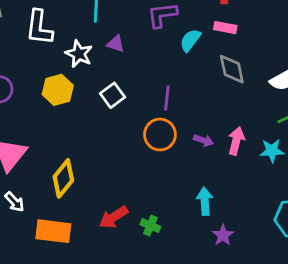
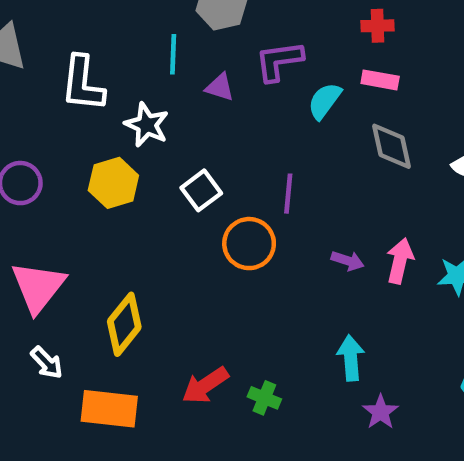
purple triangle: (116, 44) -> (220, 87), moved
orange circle: (160, 135) -> (249, 244), moved

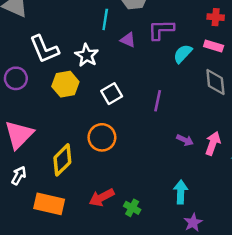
white L-shape: (83, 84) -> (44, 49), moved, turned -36
orange circle: (249, 244) -> (102, 137), moved
white arrow: (47, 363) -> (19, 175), turned -114

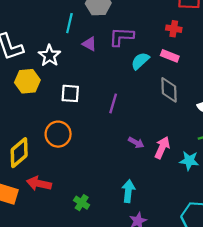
white square: (112, 94) -> (70, 93), turned 30
red arrow: (102, 197) -> (39, 184), moved, turned 35

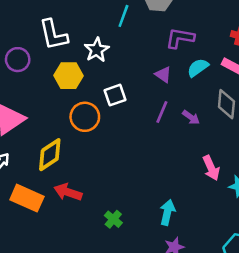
purple triangle: (89, 44) -> (163, 75), moved
white square: (70, 93) -> (115, 95), turned -30
orange circle: (58, 134) -> (85, 117), moved
purple arrow: (136, 143) -> (191, 117), moved
pink arrow: (162, 148) -> (211, 168), turned 125

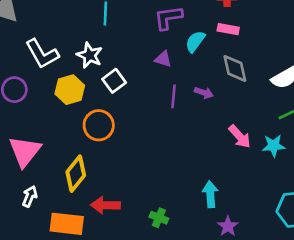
white square: (115, 95) -> (114, 81), moved

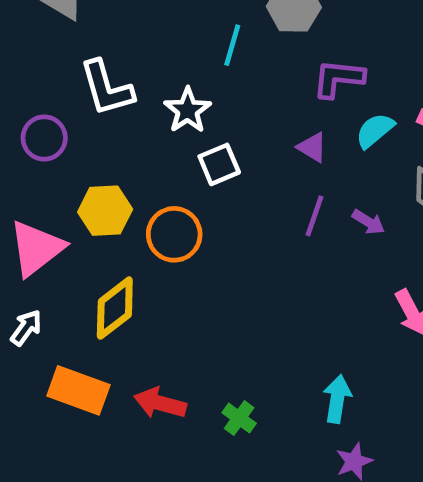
yellow hexagon: (70, 90) -> (105, 211), moved
red arrow: (105, 205) -> (160, 403), moved

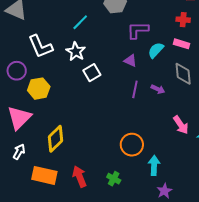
cyan line: (232, 45) -> (80, 22), moved, turned 36
yellow hexagon: (105, 211) -> (39, 89), moved
orange circle: (174, 234) -> (132, 145), moved
red arrow: (160, 403) -> (80, 176), turned 60

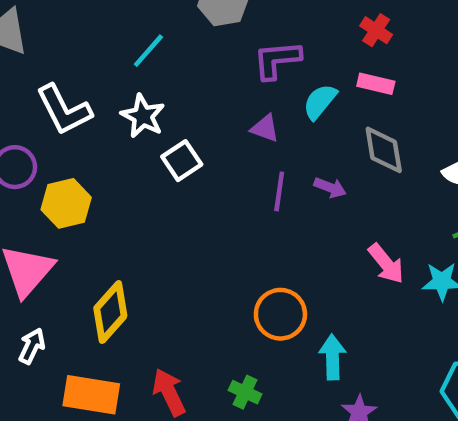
red cross: (183, 20) -> (376, 30), turned 32

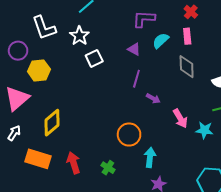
pink rectangle: (376, 84) -> (187, 36), turned 63
purple arrow: (330, 188) -> (153, 98), moved

